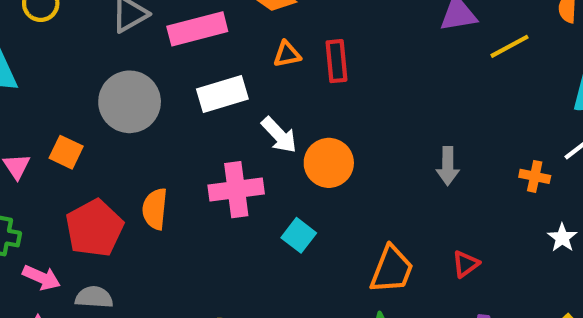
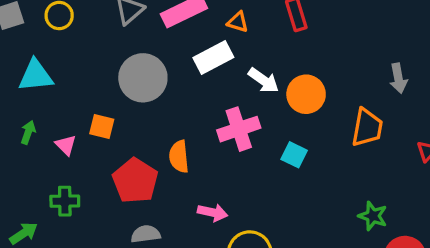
orange triangle: (287, 54) -> (238, 22), moved, turned 40
orange trapezoid: (392, 269) -> (367, 128), moved
pink arrow: (41, 278) -> (213, 212), moved

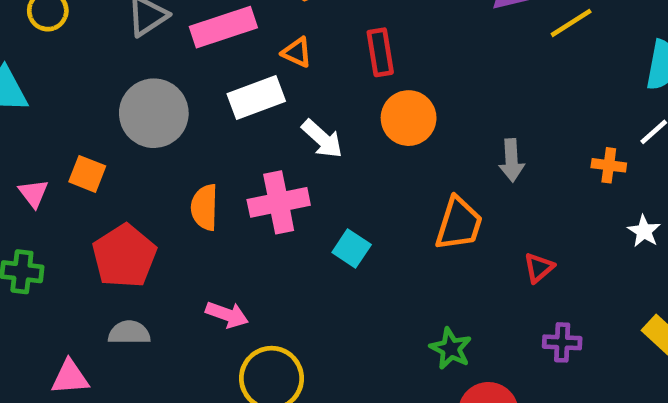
orange circle: (306, 94) -> (409, 118), moved
orange semicircle: (179, 157) -> (204, 207), moved

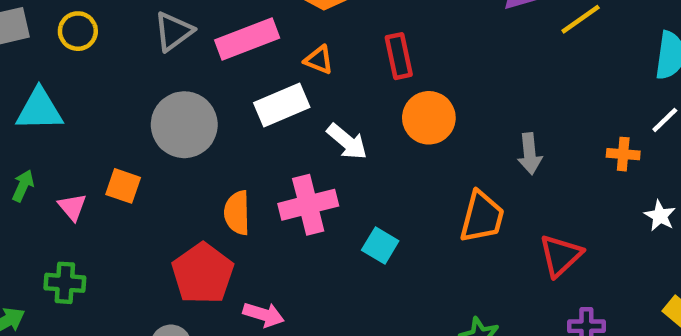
red pentagon: (124, 256) -> (203, 273), moved
red triangle: (539, 268) -> (561, 255), size x1.5

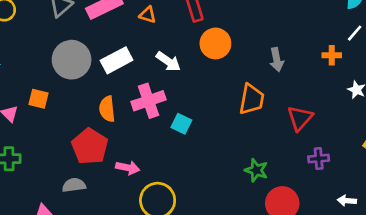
white rectangle: (282, 105) -> (117, 60), moved
cyan square: (380, 246) -> (181, 124), moved

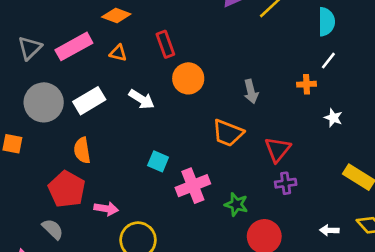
orange trapezoid: (252, 99) -> (228, 133), turned 104
pink cross: (149, 101) -> (193, 186), moved
purple cross: (319, 159) -> (286, 183), moved
gray semicircle: (74, 185) -> (53, 229), turned 55

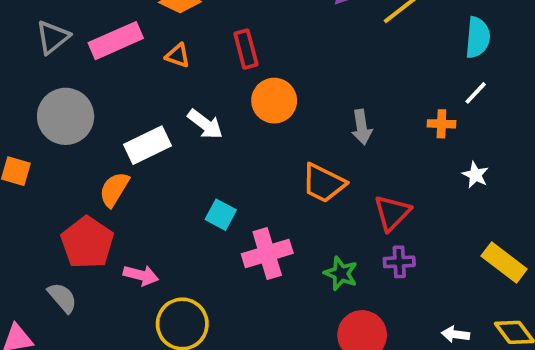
white rectangle: (89, 101) -> (147, 145), moved
orange semicircle: (82, 150) -> (114, 189), turned 35
green star: (236, 204) -> (341, 273), moved

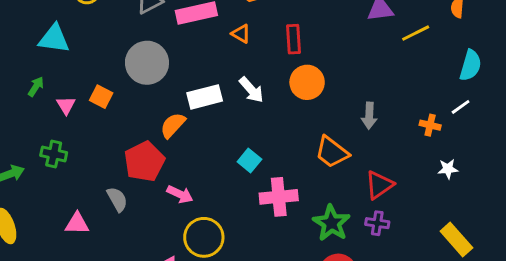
white star: (475, 175) -> (448, 169), turned 30
green star: (341, 273) -> (331, 223), size x1.4

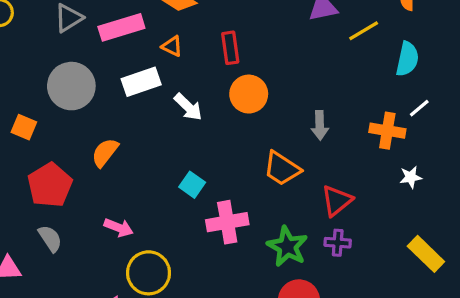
cyan semicircle: (470, 65) -> (407, 59), moved
white rectangle: (205, 97) -> (141, 82), moved
orange cross: (430, 125) -> (387, 131), size x1.5
red pentagon: (144, 161) -> (50, 185), moved

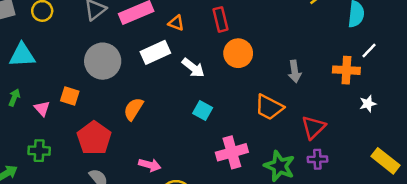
cyan square: (192, 185) -> (203, 111), moved

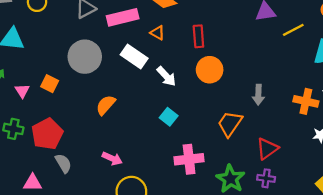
white rectangle: (155, 52) -> (134, 57), turned 50
orange trapezoid: (269, 107) -> (230, 124), turned 88
red pentagon: (94, 138) -> (47, 134), moved

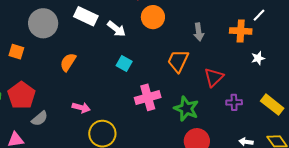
gray semicircle: (63, 163) -> (40, 119), turned 90
purple cross: (266, 178) -> (234, 102), moved

